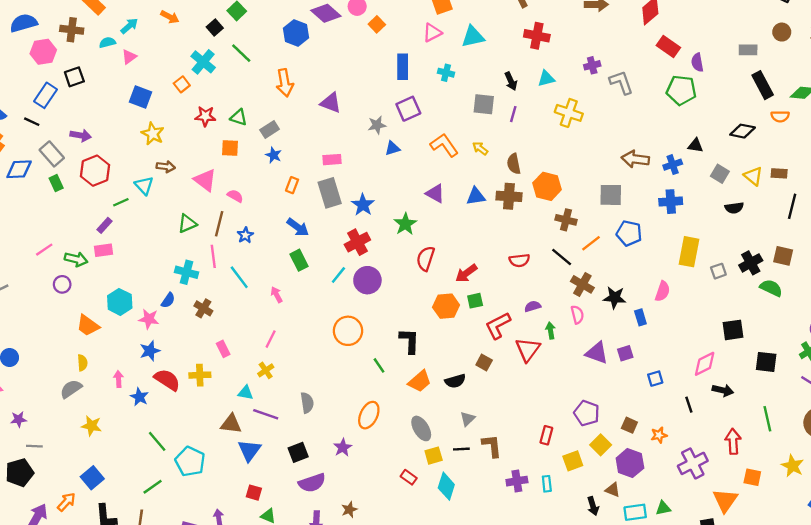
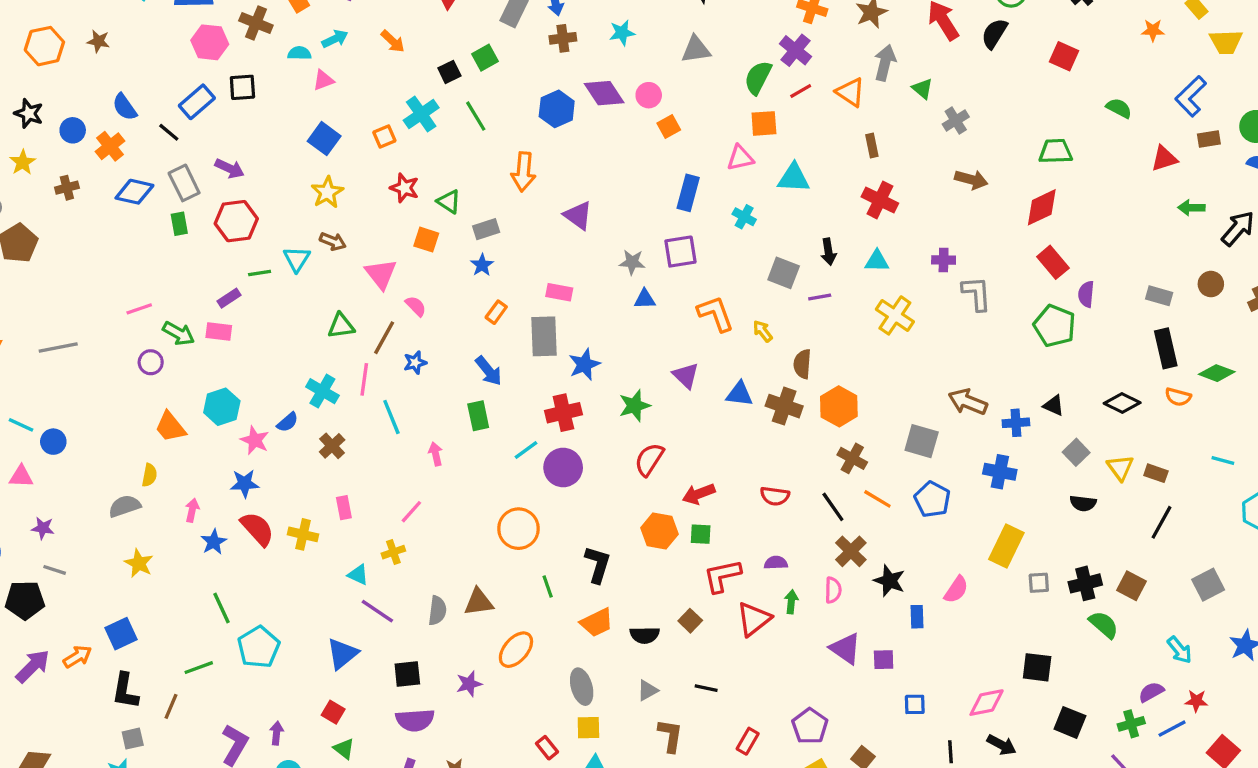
purple line: (513, 114) -> (820, 297), turned 49
orange line: (591, 243) -> (877, 499), turned 54
brown triangle: (231, 424) -> (479, 602), moved, turned -30
black line: (461, 449) -> (706, 688), moved

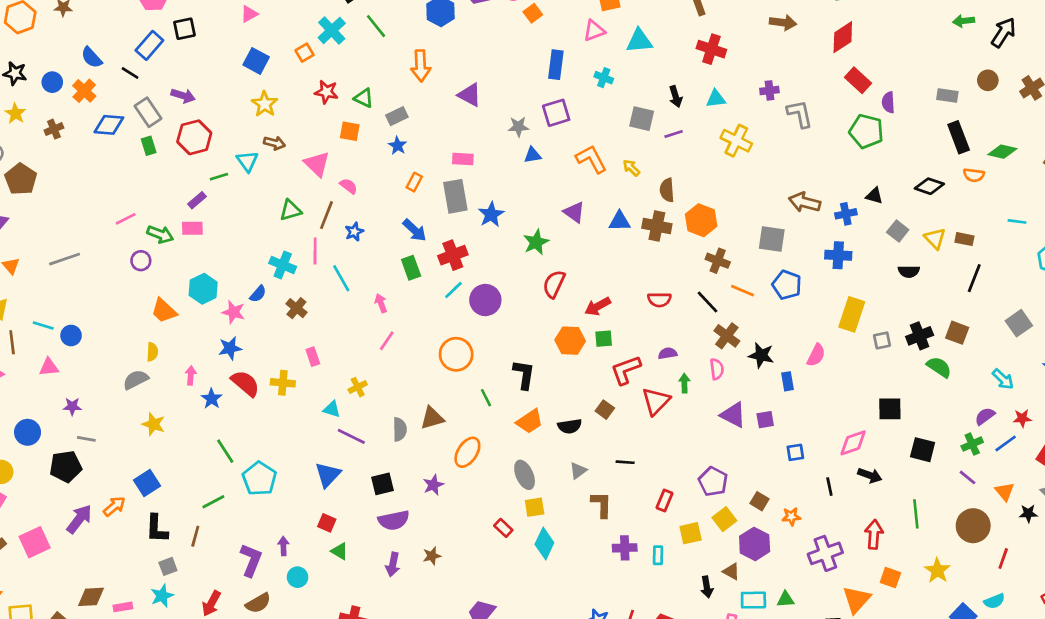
red cross: (563, 413) -> (453, 255), moved
pink line: (411, 512) -> (387, 341), moved

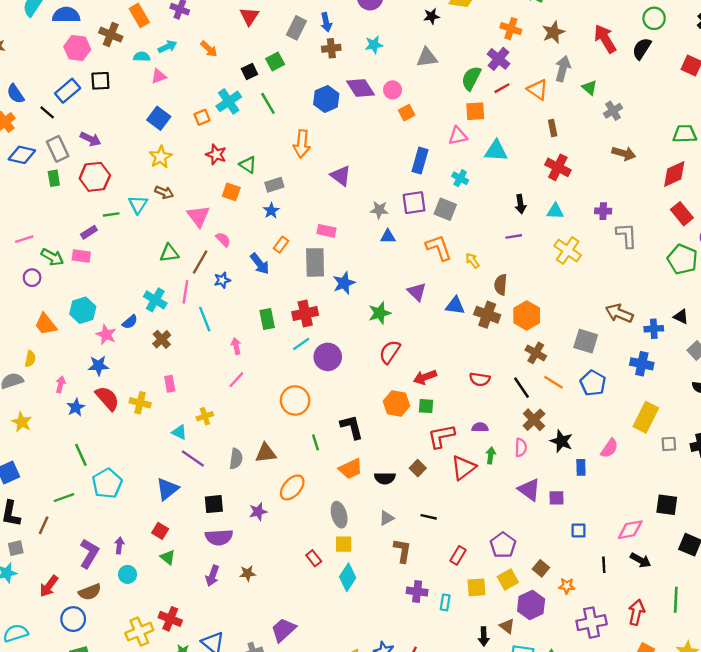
gray square: (642, 119) -> (445, 209), moved
blue arrow: (415, 230) -> (260, 264), moved
black L-shape: (524, 374) -> (352, 427), turned -32

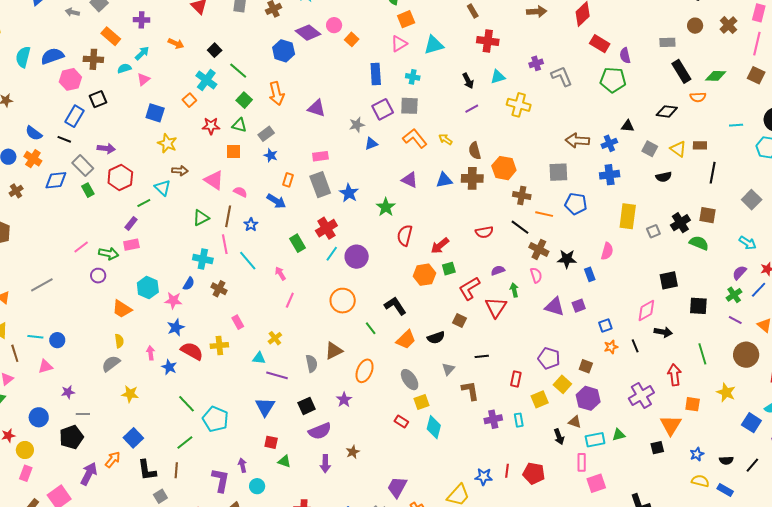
green square: (275, 61) -> (244, 100), moved
orange star: (567, 586) -> (611, 347), moved

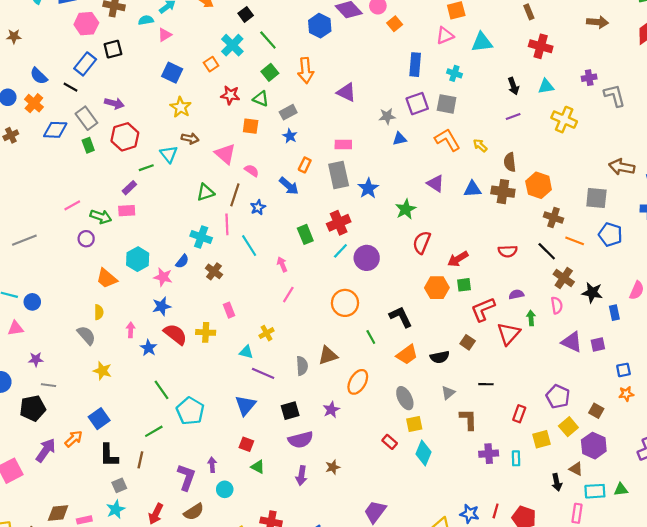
gray semicircle: (111, 364) -> (86, 335), turned 78

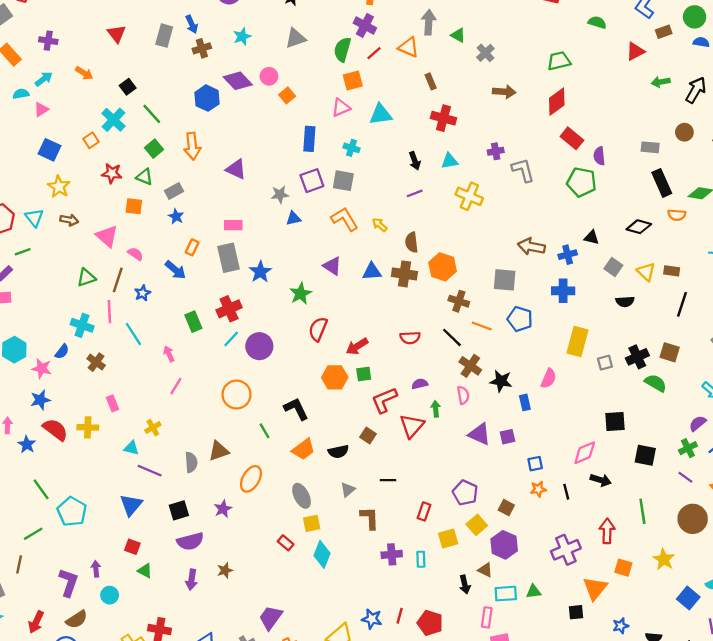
cyan triangle: (169, 154) -> (34, 218), moved

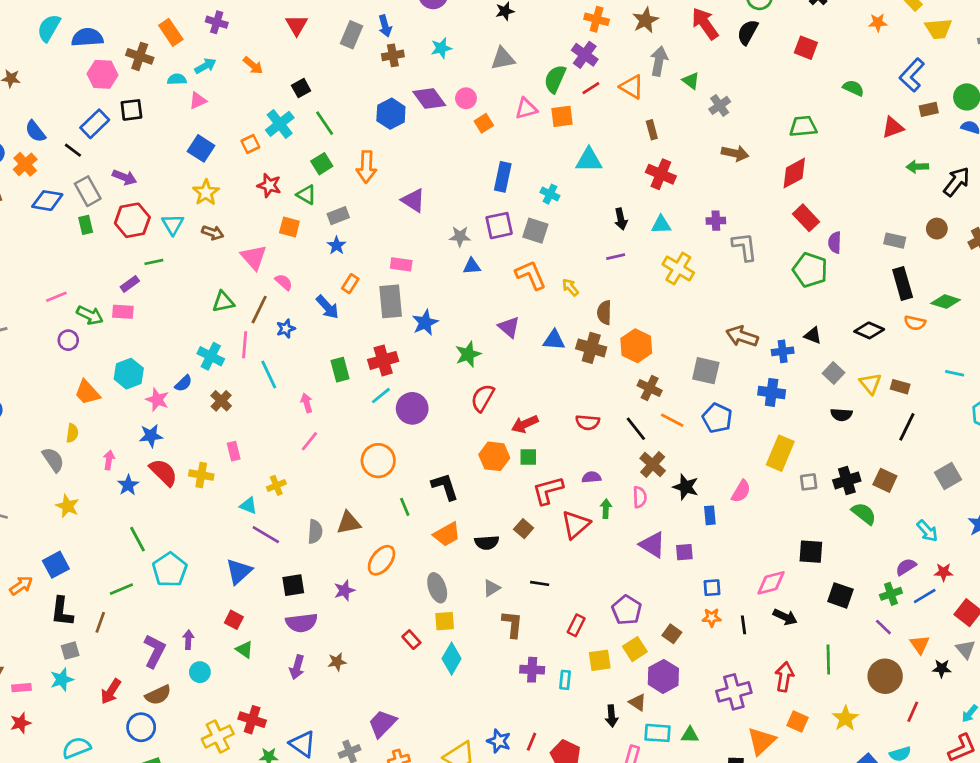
pink triangle: (341, 108) -> (526, 109), moved

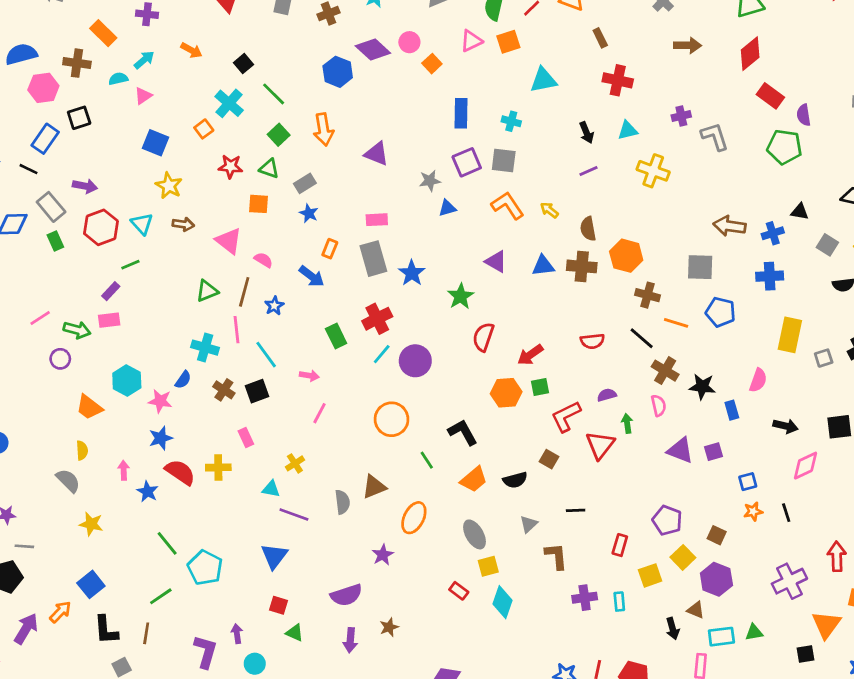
pink arrow: (307, 403) -> (309, 376), turned 126
black square: (293, 585) -> (257, 391), moved
black arrow: (785, 617) -> (786, 426), moved

